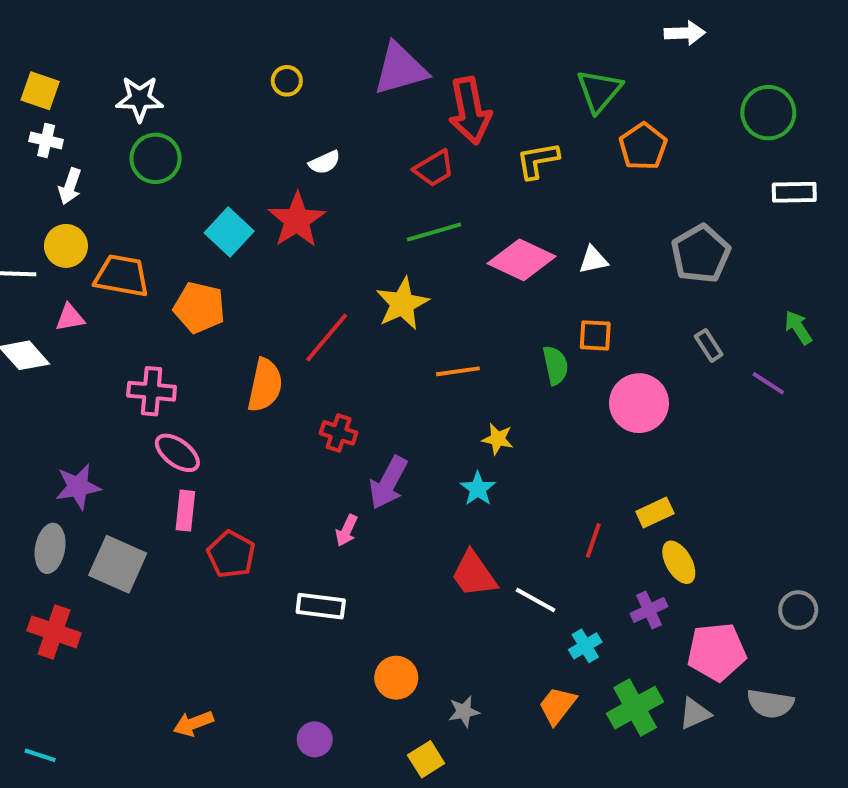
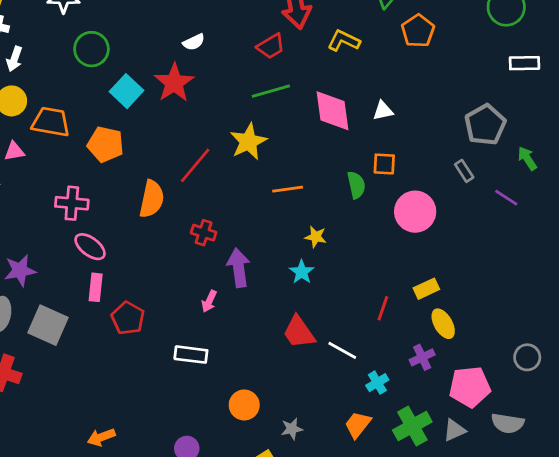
green circle: (156, 158) -> (91, 49), moved
yellow L-shape: (538, 160) -> (344, 41), turned 36
gray pentagon: (701, 254) -> (485, 125), moved
pink diamond: (522, 260) -> (332, 111), turned 57
purple arrow: (388, 483) -> (239, 268), turned 144

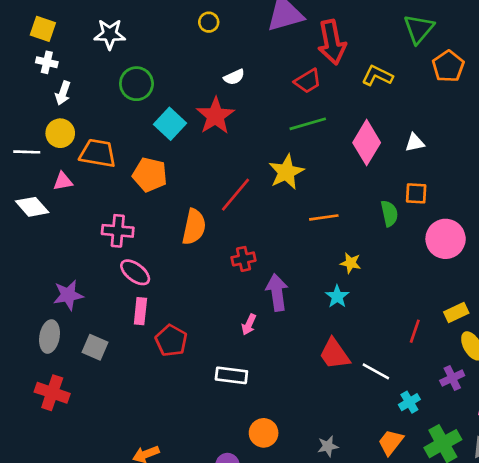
pink diamond: (332, 111) -> (367, 143), turned 39
red cross: (204, 233) -> (244, 259), turned -30
gray square: (48, 325) -> (95, 347), size x0.7
orange circle: (244, 405) -> (264, 433), moved

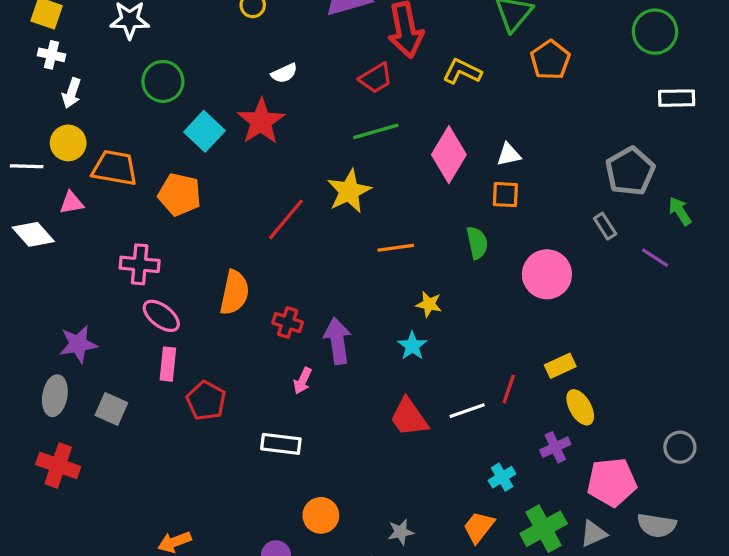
orange square: (416, 193) -> (505, 195), moved
orange semicircle: (194, 227) -> (234, 293), moved
red cross: (244, 259) -> (288, 323), moved, turned 30
white line: (376, 371) -> (467, 411), moved, turned -48

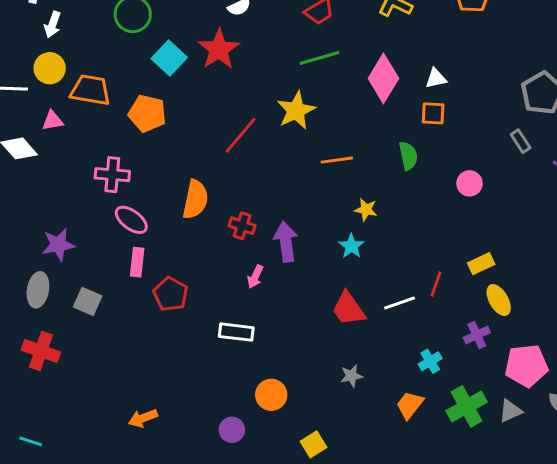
pink circle: (547, 274) -> (469, 183), size x0.6
gray star: (401, 532) -> (351, 376), moved

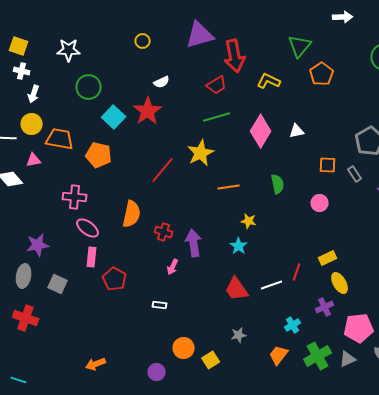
orange square: (433, 113) -> (328, 165), moved
white rectangle: (236, 332) -> (160, 305), size x0.6
yellow square: (314, 444) -> (211, 360), moved

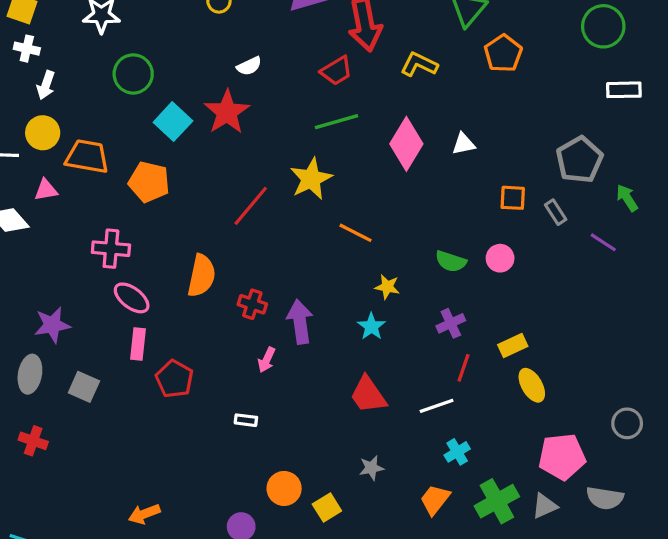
green semicircle: (278, 184) -> (451, 261), moved, turned 120
orange line: (229, 187) -> (356, 233), turned 35
white line: (272, 285) -> (437, 406), moved
purple cross: (325, 307) -> (451, 323), moved
red cross: (26, 318) -> (33, 441), size x0.7

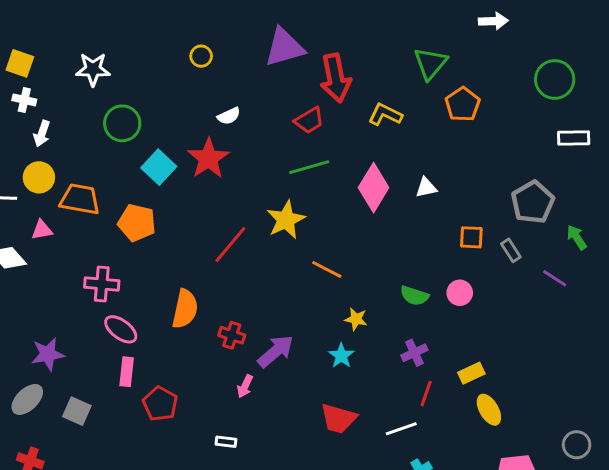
purple arrow: (300, 322) -> (276, 351), turned 57
gray ellipse: (30, 374) -> (27, 399), turned 36
red trapezoid: (368, 395) -> (338, 418), turned -39

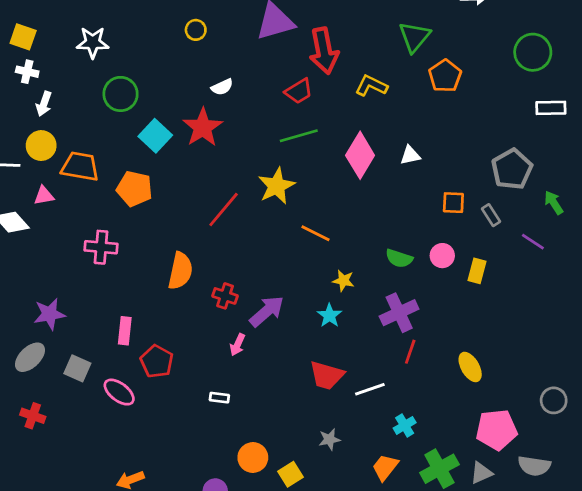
pink ellipse: (121, 329) -> (119, 392), moved
purple cross: (414, 353) -> (399, 313), size x1.5
yellow rectangle: (471, 373) -> (477, 271), moved, turned -50
white line: (401, 429) -> (370, 389), moved

